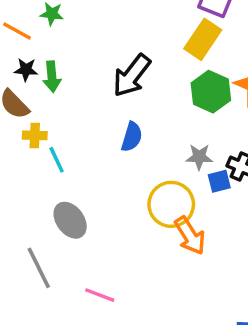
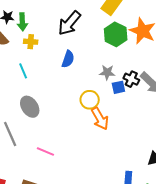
yellow cross: (35, 135) -> (31, 42), moved
yellow circle: (171, 204) -> (90, 100), size x0.7

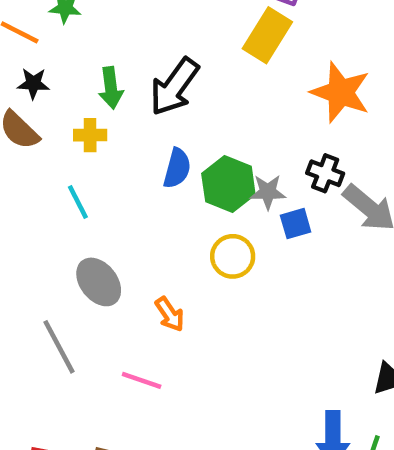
green arrow: (22, 22) -> (111, 88), moved
green hexagon: (116, 34) -> (228, 184), moved
black cross: (131, 79) -> (325, 173), moved
orange arrow: (100, 119) -> (170, 314), moved, size x0.7

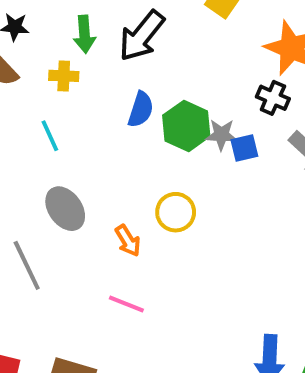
black cross: (325, 173) -> (273, 98), moved
blue square: (296, 224) -> (244, 148), moved
yellow circle: (233, 256) -> (176, 212), moved
pink line: (142, 380) -> (126, 304), moved

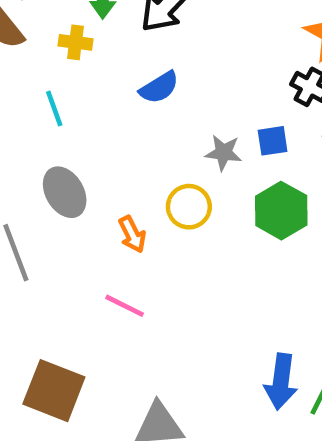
blue semicircle: (141, 109) -> (159, 88), turned 36
green hexagon: (186, 126) -> (281, 211), moved
gray star: (221, 135) -> (223, 153), moved

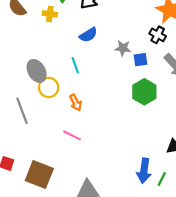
cyan line: (54, 109) -> (75, 65), moved
gray star: (223, 153) -> (123, 48), moved
gray ellipse: (65, 192) -> (37, 71), moved
yellow circle: (189, 207) -> (49, 87), moved

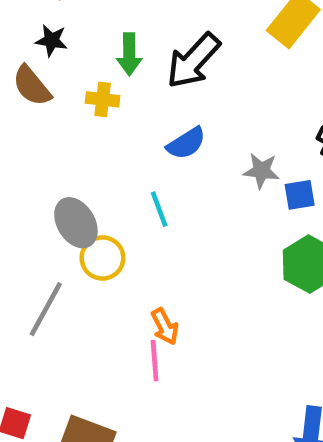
orange arrow: (76, 103) -> (165, 326), moved
gray line: (22, 111) -> (46, 309), turned 50
pink line: (72, 135) -> (155, 361), turned 60

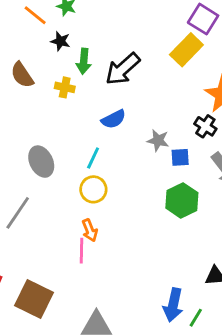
black star: (51, 40) -> (60, 41), moved
cyan line: (159, 209) -> (93, 158), turned 40
yellow circle: (102, 258) -> (93, 189), moved

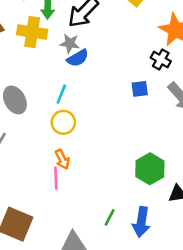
yellow cross: (65, 87) -> (32, 32), size x1.6
gray star: (158, 140) -> (70, 43), moved
green hexagon: (182, 200) -> (150, 169), moved
green line: (196, 318) -> (110, 217), moved

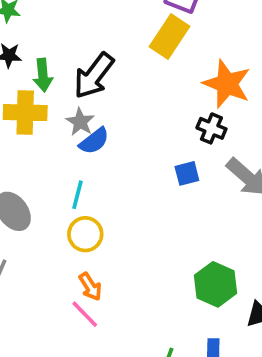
gray star: (70, 43) -> (80, 122), turned 30
pink line: (56, 178) -> (85, 314), turned -35

